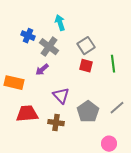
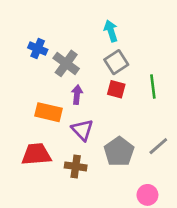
cyan arrow: (60, 23) -> (111, 31), moved
purple arrow: (42, 70) -> (77, 95), moved, turned 136
orange rectangle: (14, 83) -> (49, 112), moved

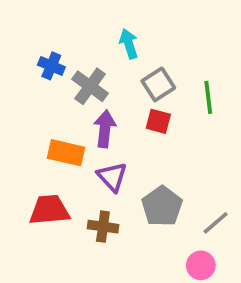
cyan arrow: (111, 31) -> (129, 44), moved
green line: (153, 86) -> (208, 97), moved
purple arrow: (77, 95) -> (105, 129), size x1.4
gray line: (158, 146) -> (216, 223), moved

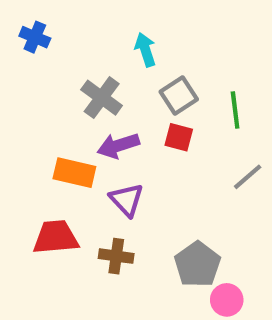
blue cross: (51, 66) -> (35, 37), moved
purple arrow: (105, 129) -> (118, 146), turned -114
gray pentagon: (162, 206) -> (198, 264), moved
gray line: (216, 223) -> (248, 177), moved

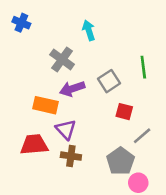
gray square: (179, 96) -> (109, 81), moved
red square: (179, 137) -> (124, 112), moved
gray line: (248, 177) -> (142, 136), moved
purple triangle: (127, 200) -> (66, 129), moved

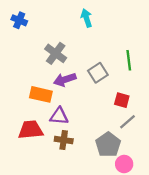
cyan arrow: (89, 30) -> (86, 18), moved
red square: (124, 112) -> (122, 100), moved
purple triangle: (66, 129) -> (59, 116), turned -42

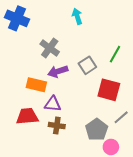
blue cross: (19, 20) -> (17, 18), size x1.6
green line: (129, 60) -> (115, 54), turned 36
red square: (122, 100) -> (109, 90), size x1.6
gray line: (128, 122) -> (121, 117), moved

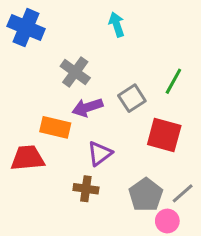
purple triangle: (53, 104) -> (100, 153), moved, turned -42
red trapezoid: (27, 116) -> (28, 158), moved
gray line: (121, 117) -> (183, 193), moved

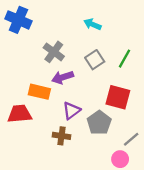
cyan arrow: (117, 24) -> (92, 24), moved, turned -49
gray square: (132, 98) -> (95, 60), moved
gray pentagon: (146, 195) -> (99, 123), moved

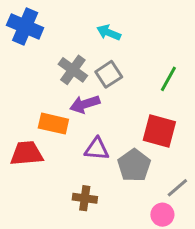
cyan arrow: (92, 24) -> (109, 33), moved
gray square: (95, 60) -> (109, 74), moved
purple triangle: (71, 111) -> (97, 149), turned 42
brown cross: (62, 136) -> (85, 198), moved

